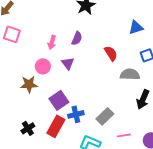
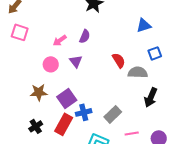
pink arrow: (52, 42) -> (60, 40), turned 40
red semicircle: (111, 53) -> (119, 60), moved
brown star: (29, 84) -> (39, 92), moved

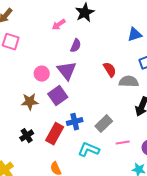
pink arrow: (60, 40) -> (59, 25), moved
purple triangle: (76, 61) -> (67, 71), size x1.5
purple square: (67, 98) -> (58, 96), moved

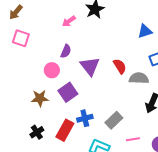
purple semicircle: (76, 46) -> (66, 51), moved
purple triangle: (67, 71) -> (90, 66), moved

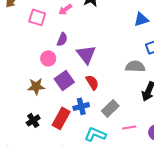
pink square: (21, 38) -> (37, 17), moved
red semicircle: (120, 66) -> (92, 82), moved

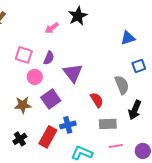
pink square: (37, 17) -> (24, 55), moved
gray semicircle: (135, 66) -> (122, 85), turned 66
red semicircle: (92, 82) -> (97, 100), moved
gray rectangle: (110, 108) -> (108, 124), moved, turned 42

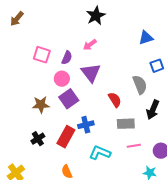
pink arrow: (52, 28) -> (90, 45), moved
pink circle: (35, 77) -> (62, 79), moved

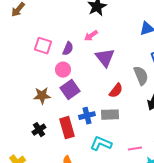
purple triangle: (91, 73) -> (105, 58), moved
red semicircle: (115, 100) -> (116, 91), turned 70
gray rectangle: (126, 124) -> (110, 115), moved
red rectangle: (66, 137) -> (67, 128), turned -45
pink line: (134, 146) -> (135, 149), moved

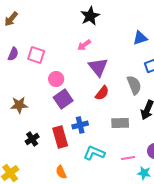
purple semicircle: (68, 49) -> (13, 54), moved
red semicircle: (116, 91) -> (102, 93), moved
brown star: (42, 96) -> (19, 105), moved
gray rectangle: (110, 115) -> (120, 123), moved

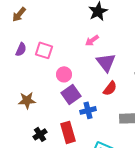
blue cross: (80, 125) -> (88, 110), moved

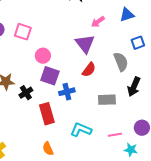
pink arrow: (92, 40) -> (98, 22), moved
purple square: (71, 94) -> (50, 76), turned -36
black cross: (40, 134) -> (26, 93), moved

